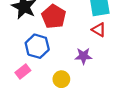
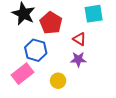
red triangle: (99, 30) -> (79, 39), moved
pink rectangle: (23, 71) -> (23, 74), size x1.5

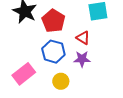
blue hexagon: (36, 50) -> (53, 52), moved

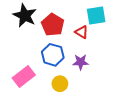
red triangle: (83, 38) -> (82, 32), moved

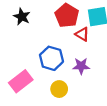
black star: (25, 16) -> (22, 17), size x0.7
red pentagon: (53, 25) -> (67, 16), moved

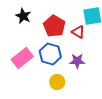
red pentagon: (67, 16) -> (54, 26), moved
pink rectangle: (21, 81) -> (22, 58), moved

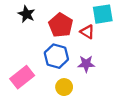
pink rectangle: (22, 58) -> (22, 77), moved

